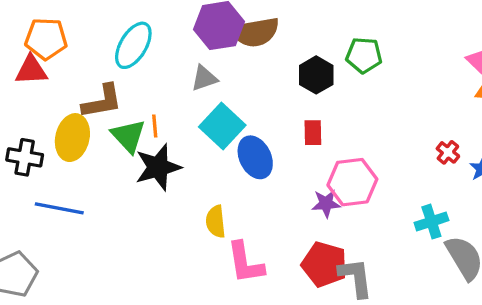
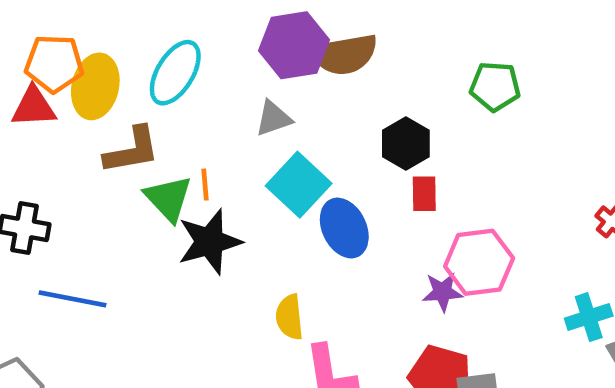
black hexagon: (316, 75) -> (406, 143), moved
yellow ellipse: (72, 138) -> (95, 86), moved

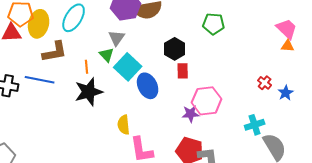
gray triangle: (273, 118) -> (117, 38), turned -36
green triangle: (168, 198) -> (107, 55), moved, size x0.7
blue line: (72, 299) -> (40, 80), moved

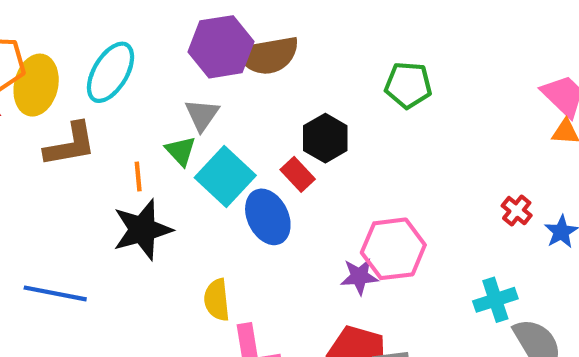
red rectangle: (183, 71) -> (298, 174), moved, turned -42
blue line: (40, 80) -> (55, 293), moved

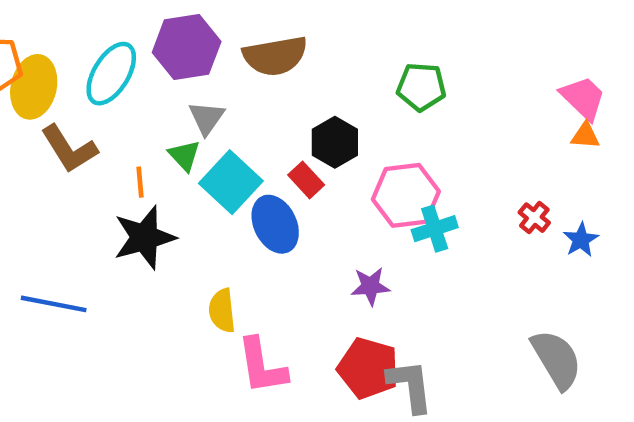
purple hexagon: (221, 47) -> (187, 47), moved
brown L-shape: (70, 145) -> (69, 149), turned 68
pink hexagon: (393, 249) -> (406, 195), moved
cyan cross: (495, 300) -> (435, 229), moved

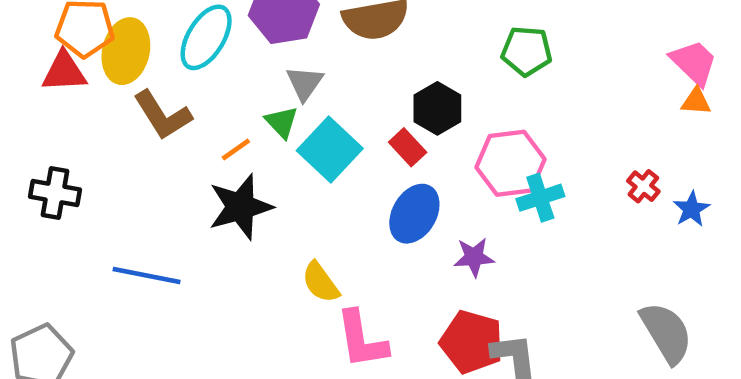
orange line: (140, 182) -> (236, 150), turned 60
blue ellipse: (275, 224) -> (414, 214), moved, turned 56
yellow semicircle: (222, 311) -> (321, 282), turned -30

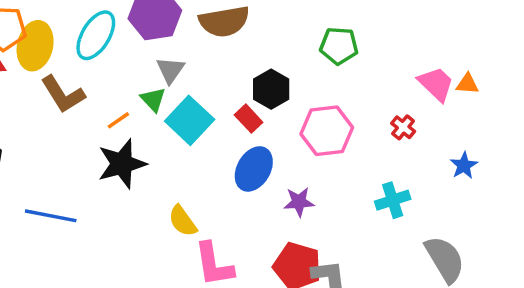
pink trapezoid: (694, 63) -> (436, 84), moved
red cross: (643, 186) -> (403, 127), moved
cyan cross: (540, 198) -> (393, 200), moved

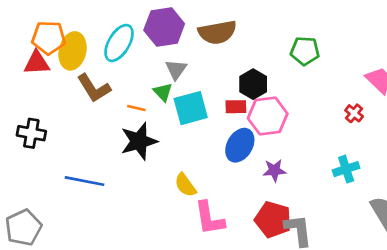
red rectangle: (249, 119) -> (236, 107), turned -48
orange line: (118, 120) -> (136, 108), turned 48
cyan square: (190, 120) -> (191, 108), turned 32
pink hexagon: (327, 131) -> (268, 116), moved

